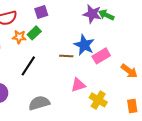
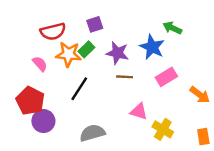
purple star: (92, 14) -> (117, 53), moved
orange star: (19, 37) -> (68, 54), size x1.5
blue star: (84, 45) -> (152, 47), moved
pink triangle: (78, 85) -> (139, 111), turned 35

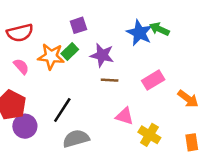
red semicircle: (53, 32) -> (20, 33), moved
blue star: (152, 47) -> (139, 33), moved
black line: (79, 89) -> (62, 110), moved

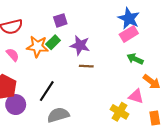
green arrow: (159, 29) -> (135, 59), moved
blue star: (139, 33) -> (129, 18), moved
pink rectangle: (153, 80) -> (129, 34), moved
pink triangle: (125, 116) -> (136, 96), moved

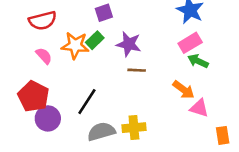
pink rectangle: (129, 34) -> (190, 43), moved
orange arrow: (152, 82) -> (184, 90), moved
yellow cross: (119, 112) -> (134, 128), moved, turned -36

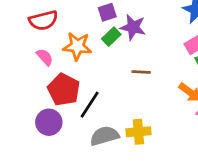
green rectangle: (95, 40) -> (111, 37), moved
purple star: (129, 44) -> (133, 27), moved
red pentagon: (33, 96) -> (64, 90), moved

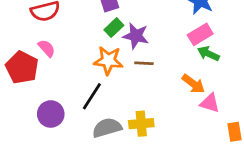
purple star: (133, 27) -> (136, 36), moved
orange star: (77, 46) -> (108, 61), moved
red pentagon: (64, 90) -> (22, 67), moved

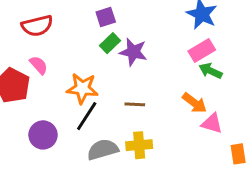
orange star: (108, 61) -> (82, 88), moved
brown line: (144, 63) -> (135, 104), moved

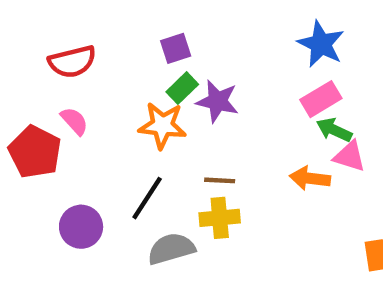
orange star: (82, 88) -> (162, 125), moved
orange arrow: (194, 103) -> (310, 178), turned 150
pink triangle: (212, 123) -> (350, 156), moved
yellow cross: (139, 145) -> (220, 218), moved

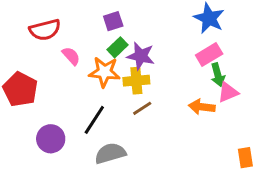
pink semicircle: (74, 121) -> (71, 56), moved
green arrow: (334, 130) -> (218, 75), turned -130
pink triangle: (350, 156) -> (228, 92), turned -40
brown line: (220, 180) -> (142, 108), turned -36
yellow cross: (220, 218) -> (136, 81), moved

